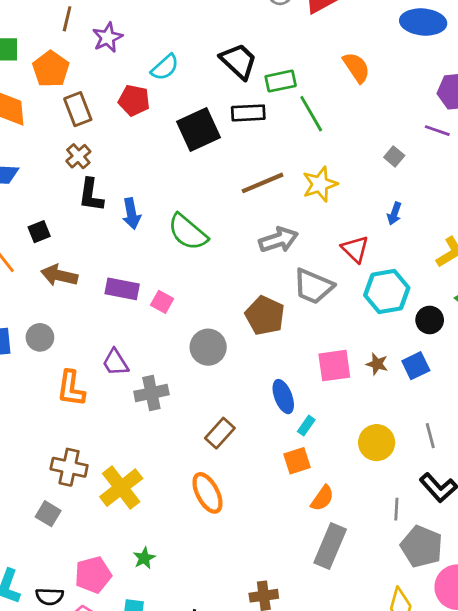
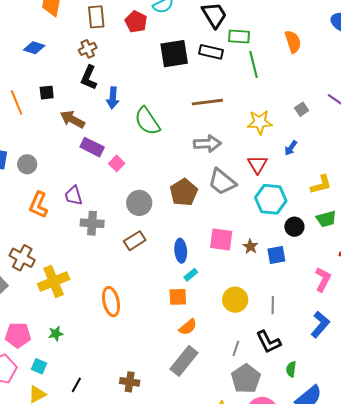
yellow star: (320, 184) -> (260, 122), moved
brown arrow: (59, 275) -> (72, 119), moved
brown rectangle: (220, 433) -> (135, 241), moved

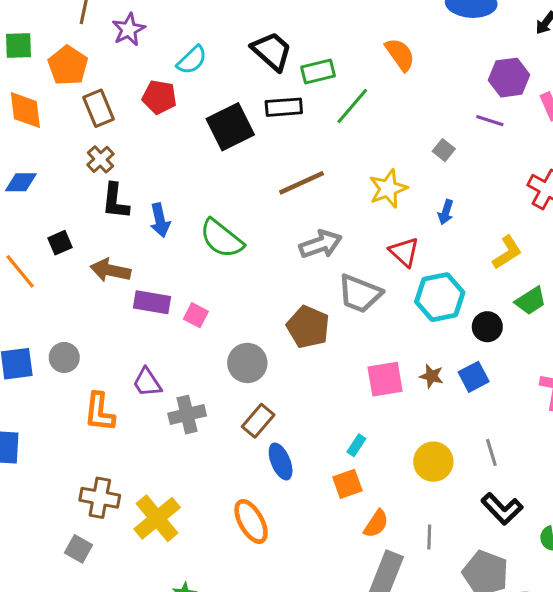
green line: (253, 64) -> (352, 106), turned 72
blue ellipse: (181, 251) -> (281, 461), moved
gray line: (236, 348) -> (429, 537), moved

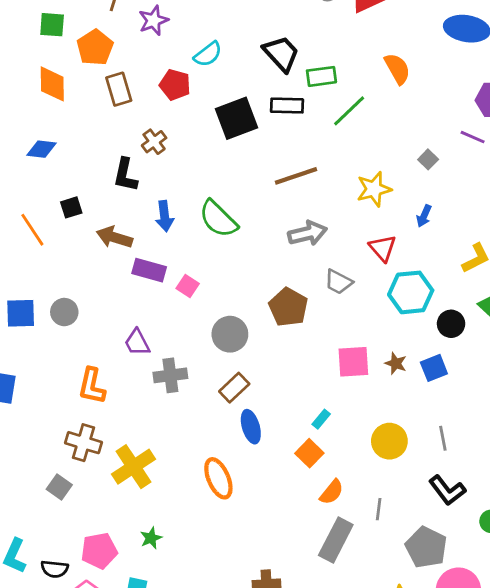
brown cross: (100, 159) -> (154, 142), moved
blue arrow: (160, 220) -> (165, 216), moved
gray trapezoid: (360, 294) -> (338, 282), size x0.7
orange L-shape: (99, 412) -> (92, 386), moved
orange square: (347, 484) -> (309, 453), turned -32

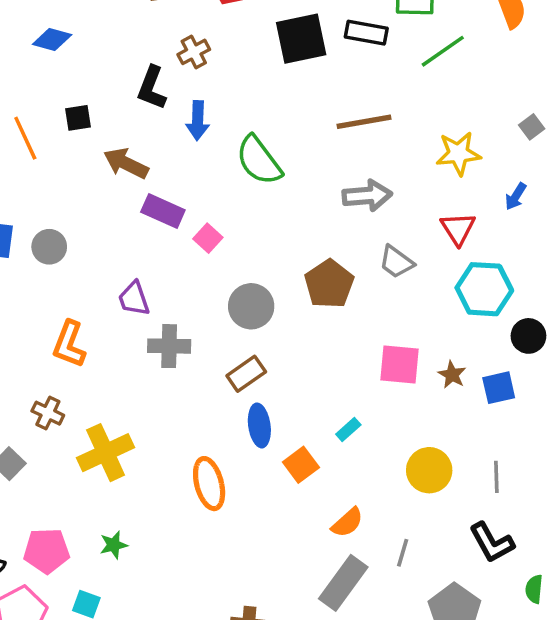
blue arrow: (165, 216) -> (198, 120), moved
brown cross: (83, 443) -> (48, 413), size x0.7
orange square: (309, 453) -> (301, 465), moved

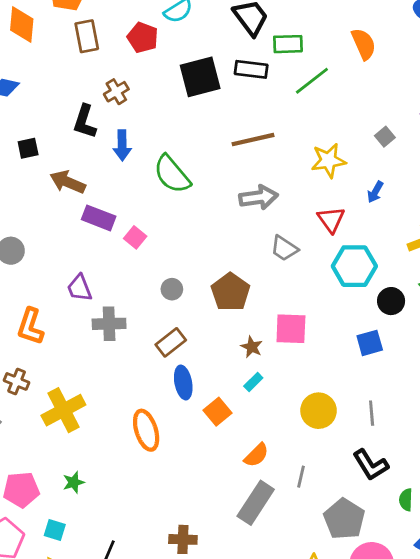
brown pentagon: (329, 284) -> (231, 292), moved
gray circle: (251, 306) -> (172, 289), size x0.6
brown star: (452, 375) -> (252, 347), moved

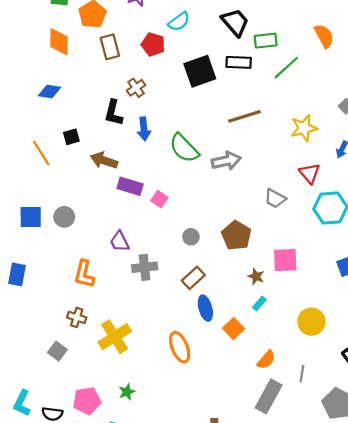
gray arrow: (258, 197) -> (226, 161), moved

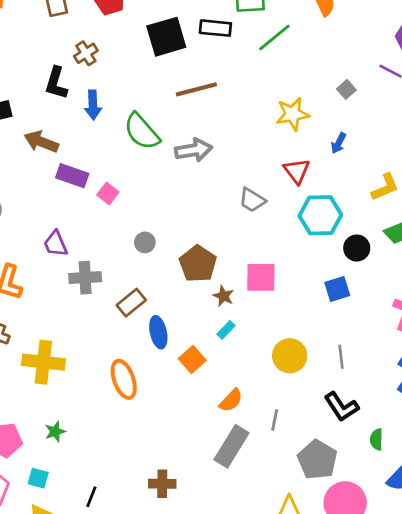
brown line: (244, 116) -> (196, 89), moved
brown pentagon: (236, 235) -> (198, 264), moved
brown rectangle: (193, 278) -> (131, 303), moved
yellow cross: (115, 337) -> (43, 362), turned 36

